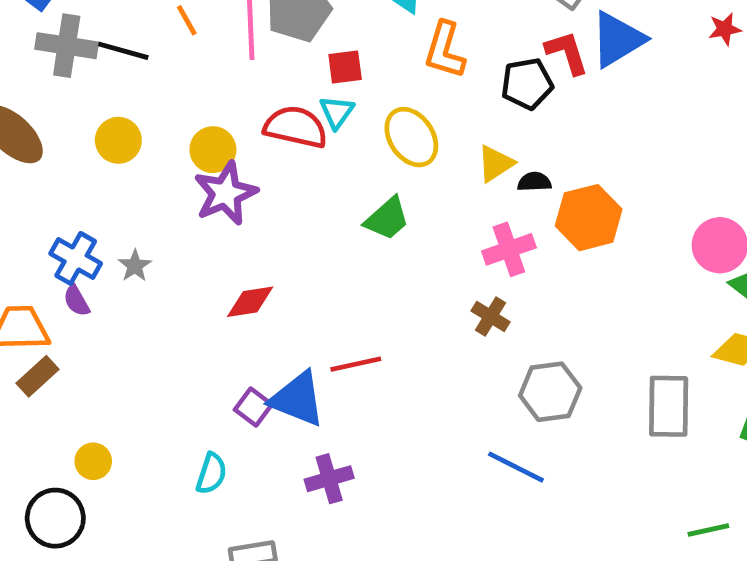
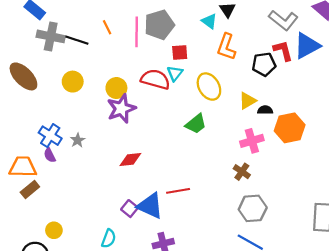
gray hexagon: (550, 392) -> (253, 208), moved

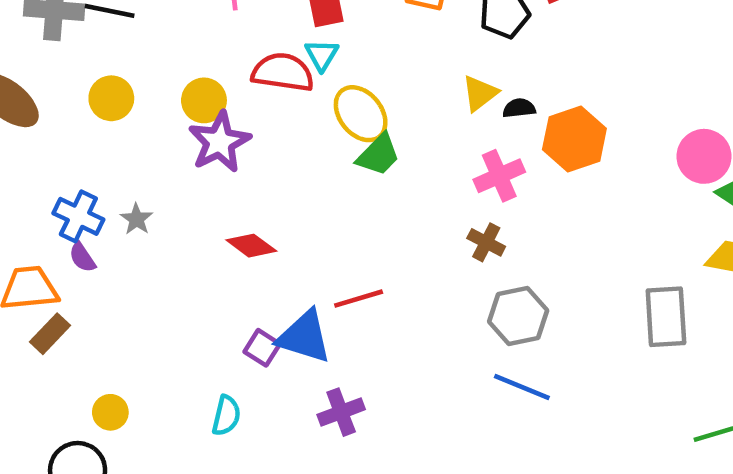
yellow ellipse: (209, 87) -> (361, 114), moved
red diamond: (130, 160) -> (251, 246), turned 50

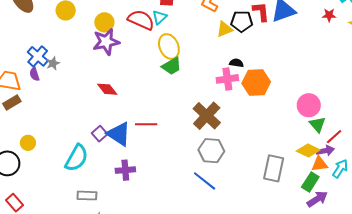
yellow triangle: (480, 93) -> (225, 29), moved
pink cross: (499, 176) -> (227, 79), moved
gray star: (137, 219) -> (53, 63), moved
brown cross: (486, 242) -> (207, 116), size x1.8
cyan semicircle: (226, 416) -> (76, 158), size x1.6

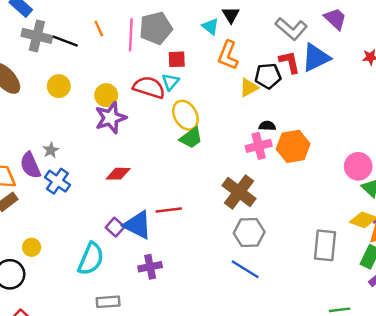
blue cross: (38, 56) -> (57, 181), moved
purple semicircle: (35, 74) -> (30, 165), size x1.6
red diamond: (107, 89) -> (118, 174), turned -45

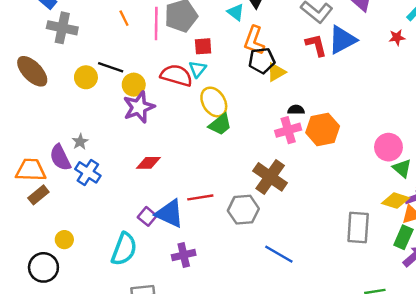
black line: (65, 41) -> (111, 67), moved
black pentagon: (268, 76) -> (262, 61), moved
gray hexagon: (249, 232) -> (243, 210), moved

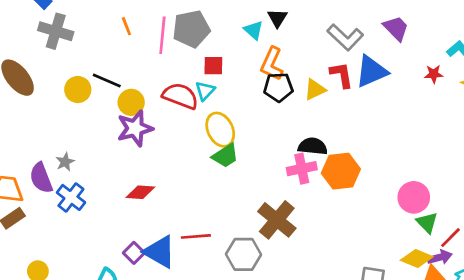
yellow triangle: (276, 72) -> (315, 90), moved
black semicircle: (296, 110) -> (313, 146), size x1.5

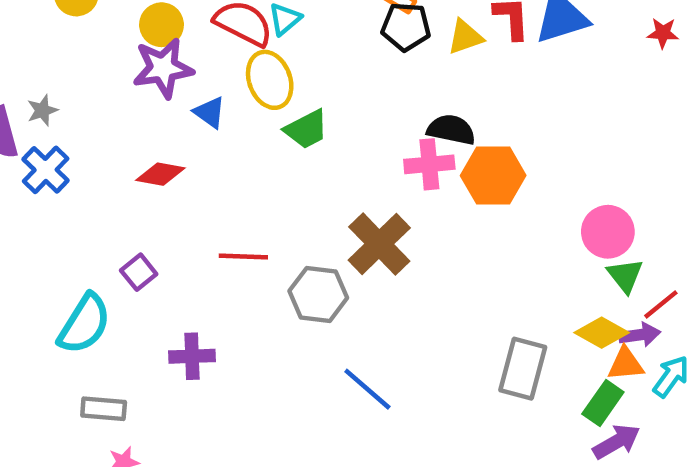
yellow ellipse: (220, 130) -> (270, 80), moved
blue triangle: (160, 252) -> (210, 112), moved, size x0.6

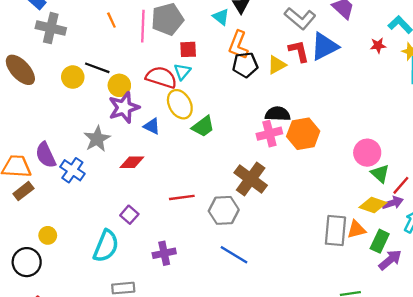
gray star: (42, 110) -> (97, 139), moved, size x1.6
orange triangle: (626, 364) -> (356, 229), moved
blue line: (367, 389) -> (234, 255), moved

